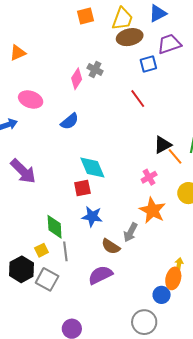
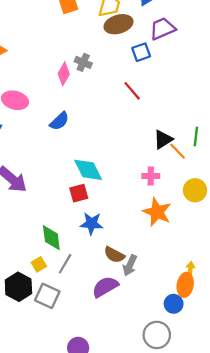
pink cross: (149, 177) -> (151, 176), turned 35
gray arrow: (130, 232) -> (130, 265), moved
gray line: (65, 251) -> (65, 264), turned 42

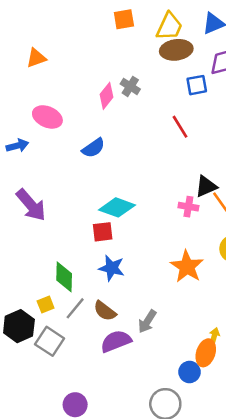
cyan diamond: (88, 170) -> (117, 207), turned -52
pink cross: (151, 176) -> (188, 207), moved
brown semicircle: (114, 255) -> (105, 311), moved

